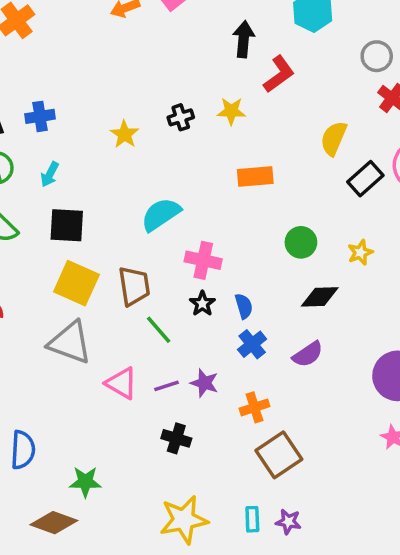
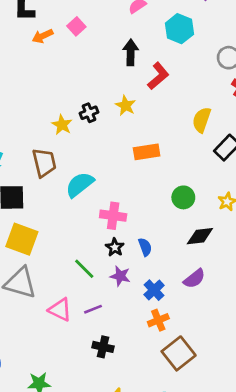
yellow star: (231, 111) -> (126, 105), turned 30
yellow star: (124, 134) -> (62, 125), moved
brown trapezoid: (134, 286) -> (44, 163), moved
blue cross: (252, 344) -> (154, 290), moved
purple star: (204, 383) -> (120, 276), moved

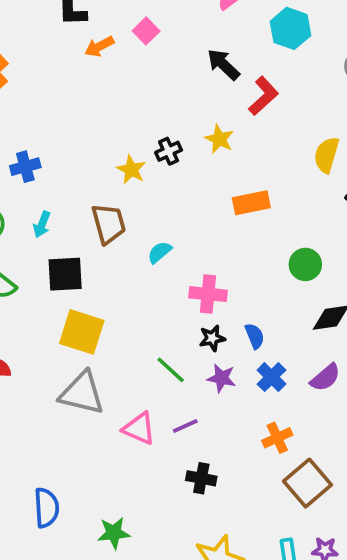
black arrow: (131, 52) -> (223, 64), turned -45
cyan semicircle: (80, 185) -> (160, 252), size x0.6
black star: (115, 247) -> (212, 338), turned 30
blue cross: (154, 290) -> (271, 377), moved

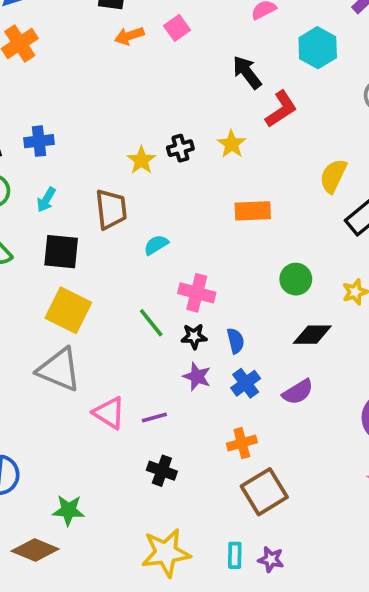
green line: (171, 370) -> (151, 323), moved

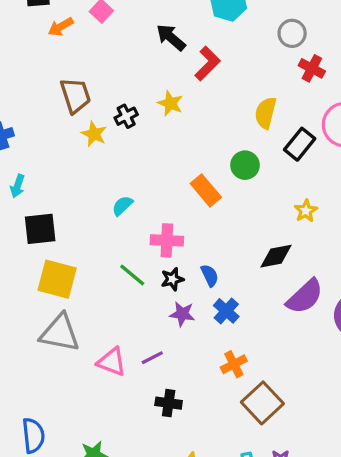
brown trapezoid: (111, 209) -> (75, 95), moved
orange rectangle: (253, 211) -> (206, 190), moved, turned 64
green circle: (296, 279) -> (245, 165), moved
purple semicircle: (298, 392) -> (305, 296), moved, size x1.4

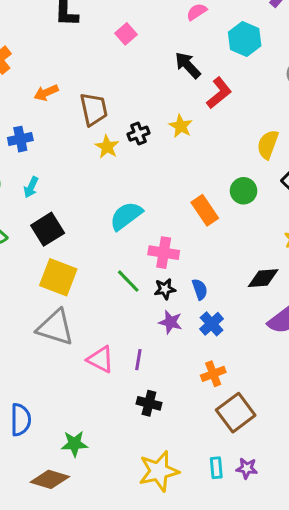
orange arrow: (61, 27) -> (46, 93), moved
cyan semicircle: (122, 206) -> (126, 216), size x1.6
black square: (40, 229) -> (48, 229), turned -32
purple line: (152, 358) -> (138, 360), turned -60

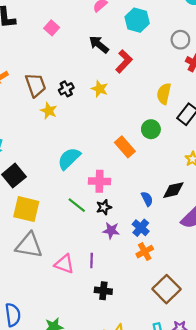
black cross: (138, 134) -> (66, 89), moved
blue semicircle: (200, 289) -> (147, 199), moved
orange cross: (213, 374) -> (145, 252), moved

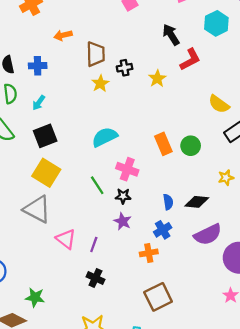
yellow semicircle: (164, 94) -> (219, 104), turned -85
green circle: (151, 129) -> (191, 146), moved
blue cross: (141, 228) -> (163, 230), moved

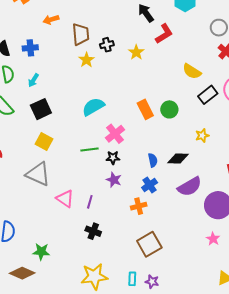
pink cross: (127, 169) -> (115, 134), turned 36
yellow square: (46, 173) -> (44, 141), size x0.7
green line: (97, 185) -> (89, 150), turned -60

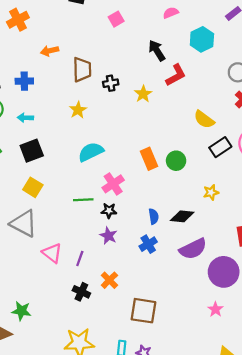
yellow star: (86, 60) -> (78, 110), moved
cyan arrow: (33, 80) -> (25, 118), turned 56
orange cross: (139, 206) -> (109, 280), moved, turned -35
brown square: (149, 244) -> (143, 311), turned 35

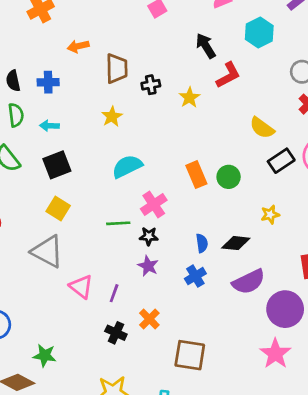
pink star: (215, 309) -> (275, 354), size x1.6

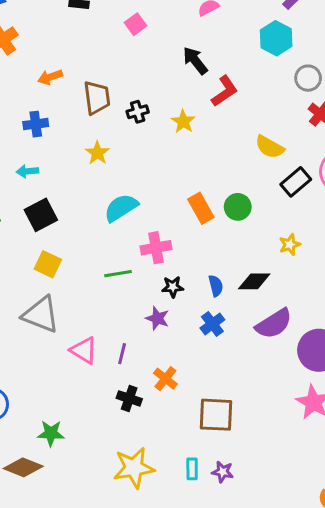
cyan hexagon: (259, 33) -> (276, 38), moved
blue cross: (48, 82) -> (36, 124), moved
pink cross: (154, 204) -> (156, 248), turned 30
black star: (149, 236) -> (173, 287), moved

